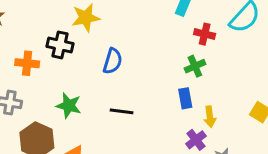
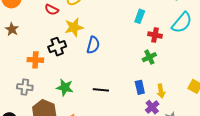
black cross: (60, 45) -> (57, 47), turned -30
blue semicircle: (113, 61) -> (93, 45), moved
blue rectangle: (185, 98) -> (140, 87), moved

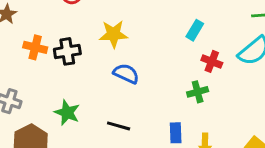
yellow star: (74, 27) -> (114, 34), moved
blue semicircle: (93, 45) -> (126, 74), moved, turned -90
orange cross: (35, 60) -> (35, 47), moved

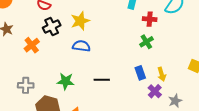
orange cross: (35, 47) -> (32, 45), turned -35
black cross: (67, 51) -> (52, 26), moved
blue semicircle: (126, 74) -> (81, 46), moved

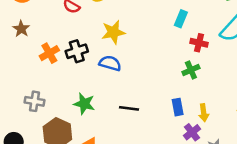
black cross: (52, 26) -> (77, 51), moved

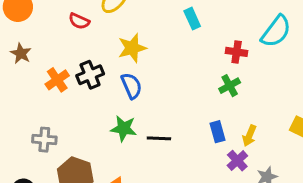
cyan rectangle: (181, 19) -> (192, 19), moved, turned -42
blue semicircle: (110, 63) -> (132, 86), turned 55
green star: (84, 104) -> (124, 128), moved
yellow arrow: (204, 113) -> (249, 136), turned 35

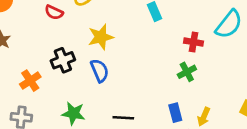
orange cross: (57, 80) -> (30, 81), moved
green star: (124, 128) -> (73, 113), moved

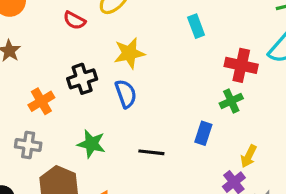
red cross: (194, 42) -> (241, 65), size x1.4
blue rectangle: (175, 113) -> (203, 133), moved, turned 30

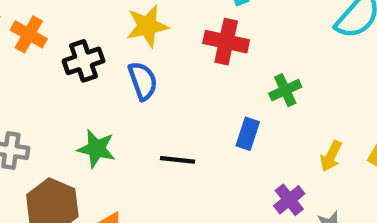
red cross: (241, 65) -> (226, 42), moved
orange cross: (41, 101) -> (29, 34), moved, turned -30
yellow arrow: (249, 156) -> (331, 156), moved

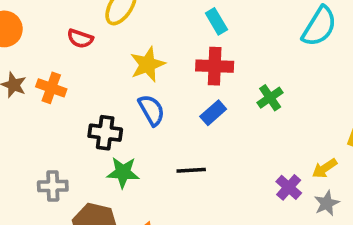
black cross: (84, 61) -> (105, 133), moved, turned 36
blue rectangle: (248, 134) -> (213, 113), moved, turned 40
yellow arrow: (331, 156) -> (325, 168), moved, turned 40

